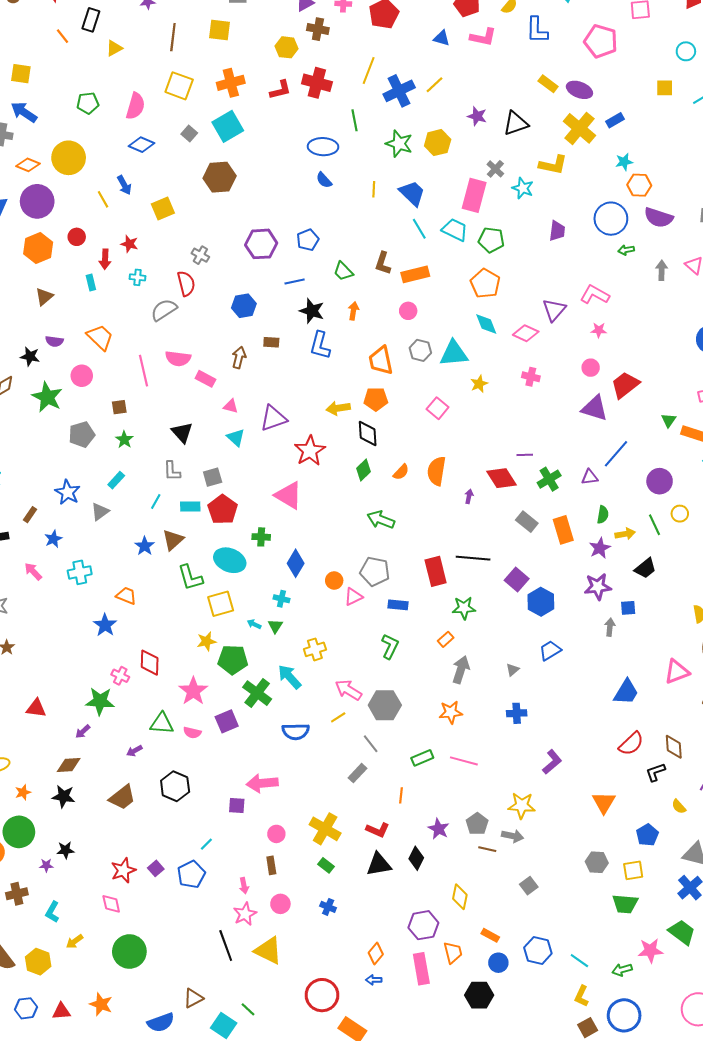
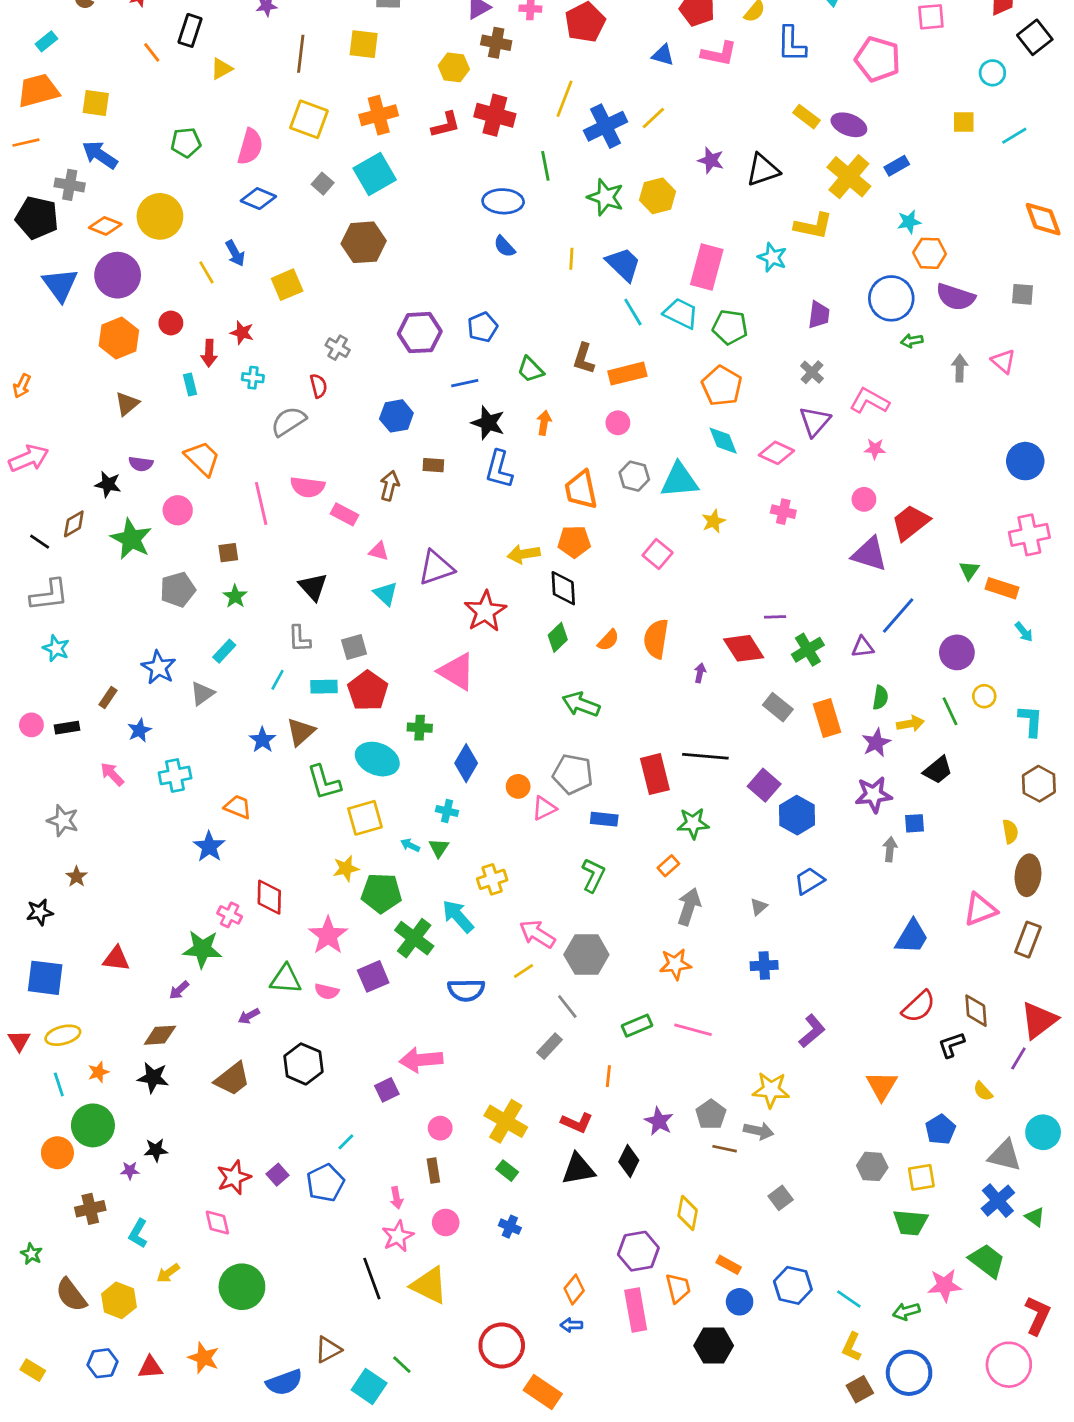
gray cross: (495, 169) -> (812, 372), moved
red semicircle: (186, 283) -> (319, 386), size x0.7
purple square: (237, 806) -> (387, 1090), turned -30

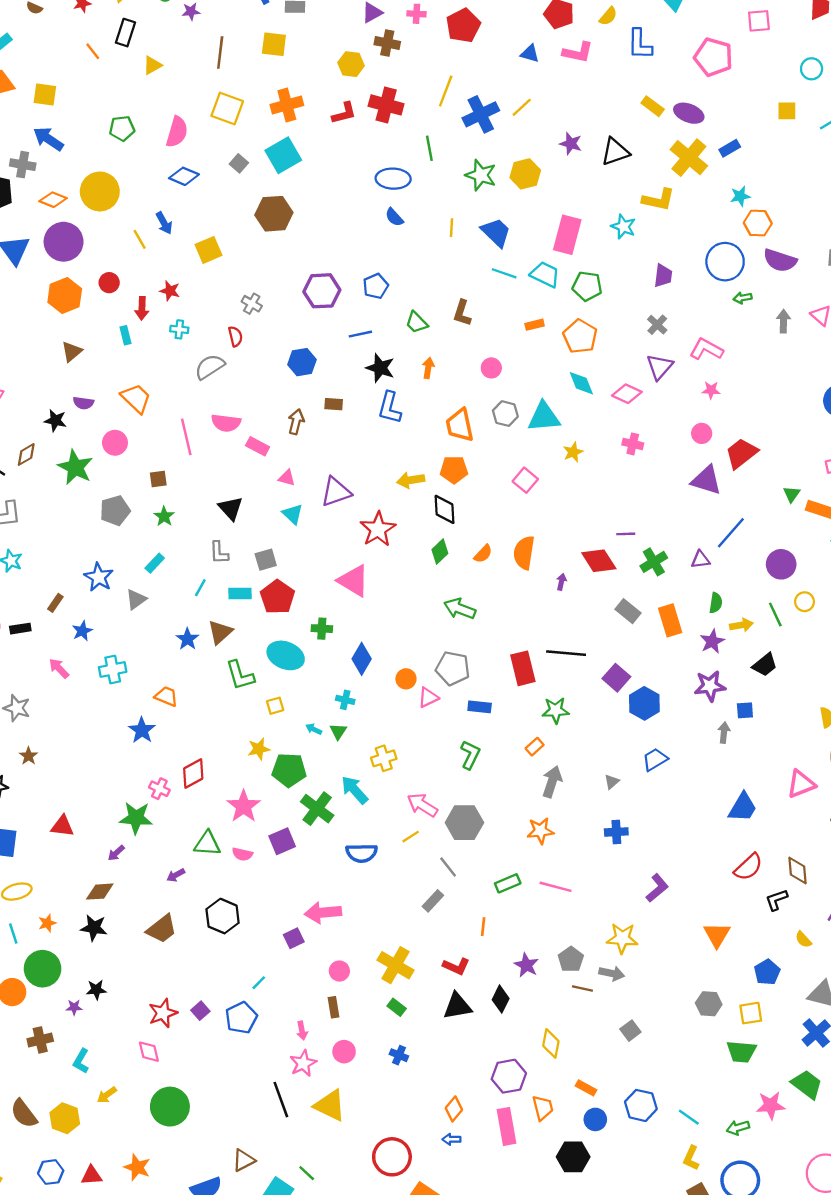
cyan line: (633, 312) -> (504, 273), turned -40
orange rectangle: (627, 374) -> (535, 325), moved, size x0.6
yellow square: (365, 818) -> (275, 706), size x0.6
red diamond: (269, 897) -> (193, 773), turned 60

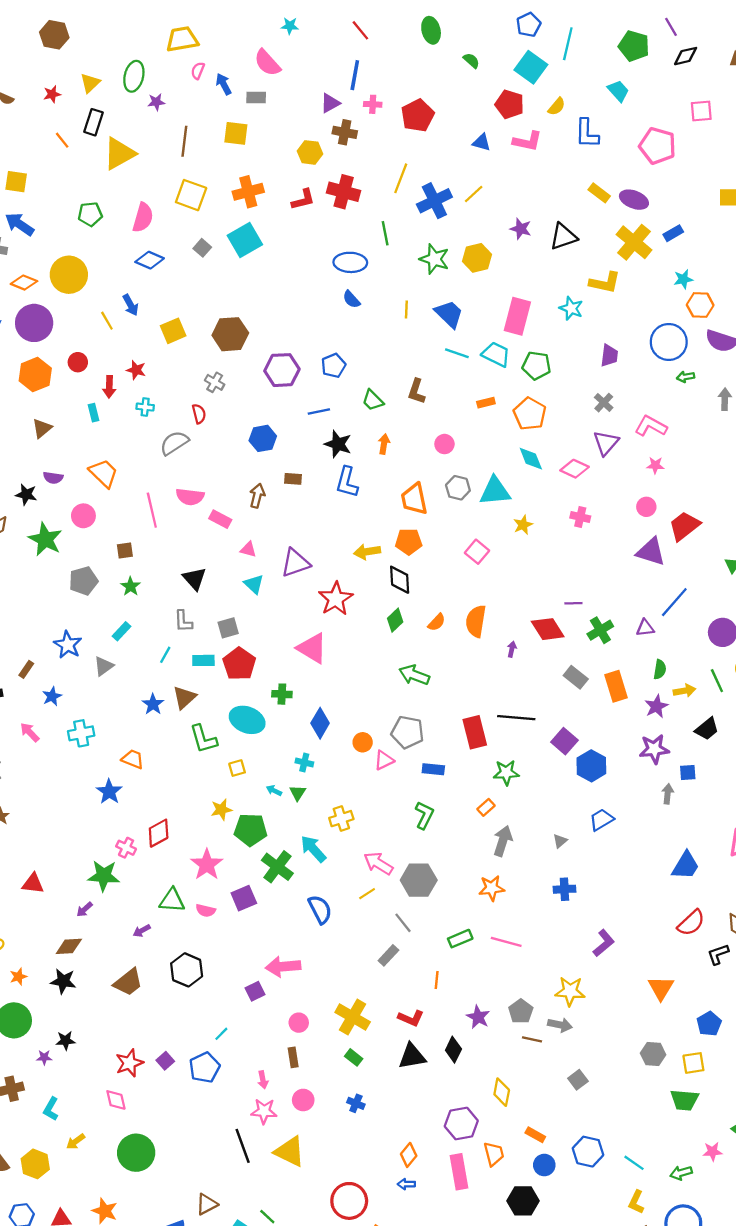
yellow triangle: (152, 65) -> (119, 154), size x1.8
brown hexagon: (274, 214) -> (230, 334), moved
blue semicircle: (362, 853) -> (320, 909), turned -116
pink star: (303, 1063) -> (264, 1111), turned 30
pink star: (771, 1105) -> (712, 1152), size x0.7

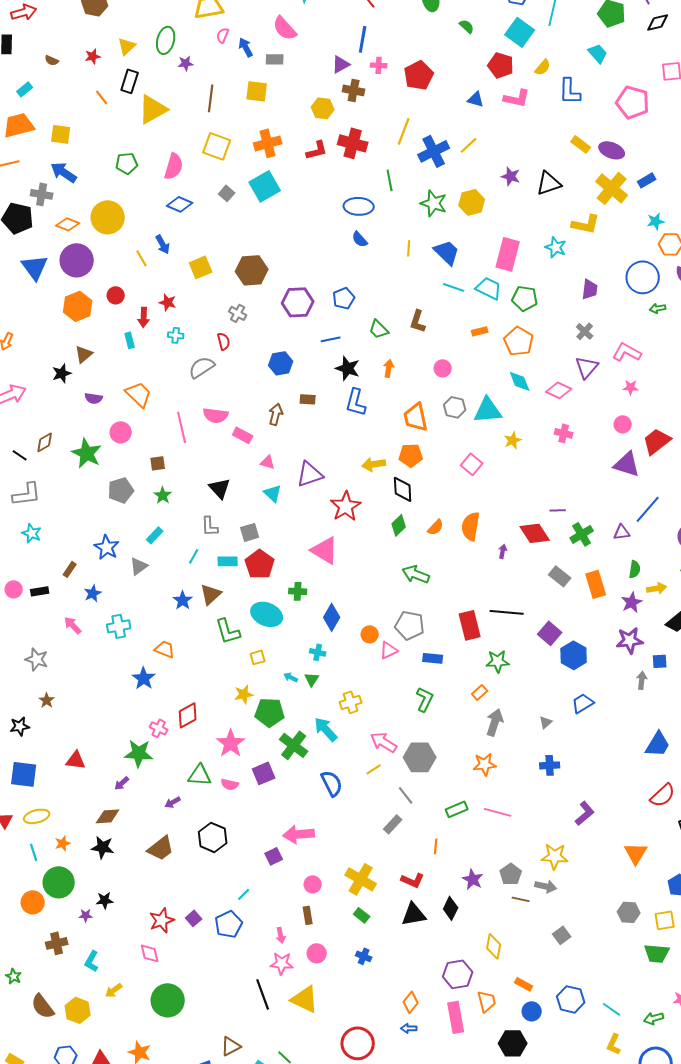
black star: (26, 494) -> (62, 373), moved, turned -30

